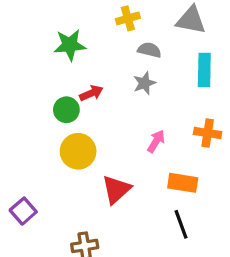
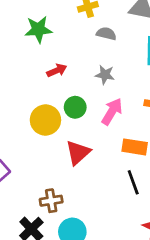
gray star: (144, 83) -> (105, 75), moved, turned 30
green circle: (66, 110) -> (75, 107), moved
pink arrow: (156, 141) -> (112, 112), size x1.4

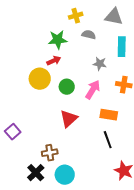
green star: (38, 29) -> (58, 40), moved
gray star: (105, 75) -> (100, 64), moved
yellow circle: (45, 120) -> (40, 79), moved

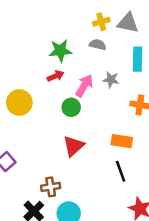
yellow cross: (76, 16) -> (101, 22), moved
yellow circle: (40, 79) -> (19, 103), moved
pink arrow: (93, 90) -> (84, 86), moved

